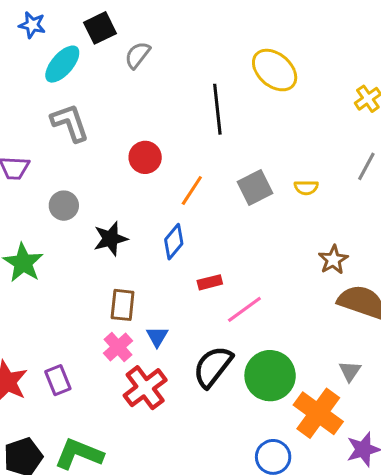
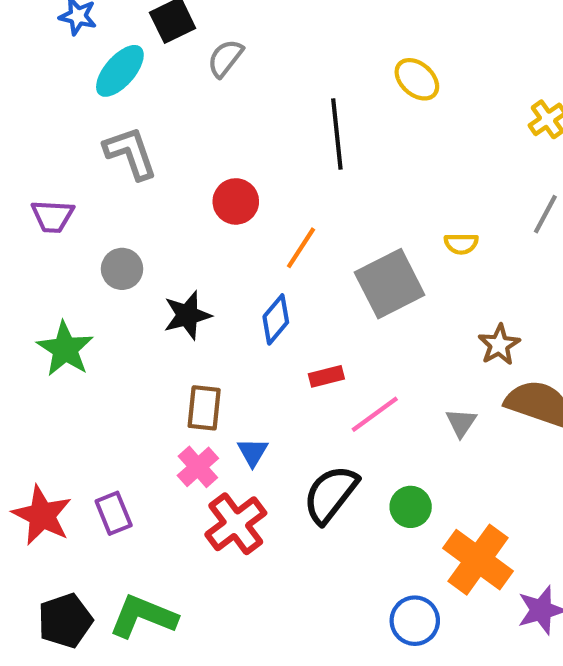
yellow ellipse: (275, 70) -> (417, 79), size x0.7
gray square: (255, 187) -> (390, 284), moved, size x1.4
gray triangle: (350, 371) -> (461, 423), moved
green circle: (270, 376) -> (411, 507), size x0.6

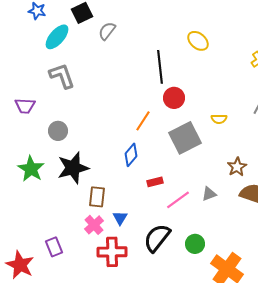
red circle: (236, 201) -> (174, 98), moved
black star: (187, 315) -> (73, 168), moved, size x1.4
gray triangle: (461, 423) -> (209, 194), moved, turned 35
red star: (42, 515) -> (20, 265), moved
red cross: (236, 524) -> (112, 252), turned 36

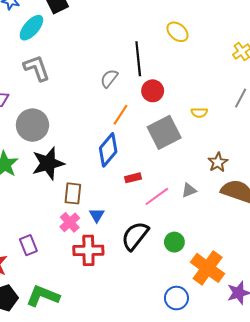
gray semicircle: (107, 31) -> (109, 78), moved
gray circle: (58, 131) -> (32, 125), size x1.6
blue diamond: (131, 155) -> (108, 150), size x1.4

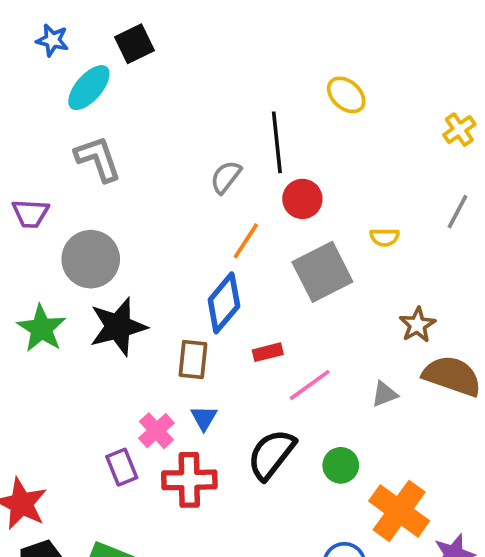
gray triangle: (189, 190) -> (385, 394), moved
brown rectangle: (73, 193) -> (193, 359), moved
purple rectangle: (28, 245) -> (122, 467), moved

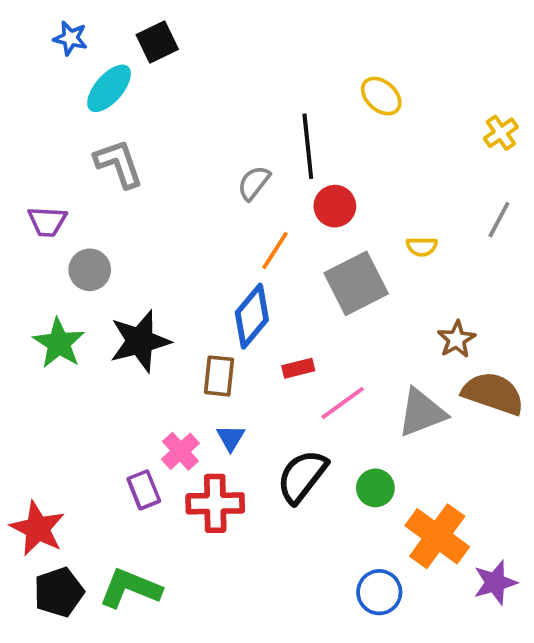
gray circle: (91, 259) -> (90, 270), moved, size x0.7
gray triangle: (385, 394) -> (422, 413), size x1.8

